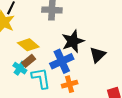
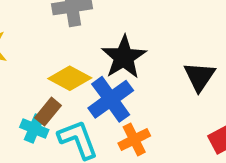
yellow diamond: (28, 45) -> (70, 78), moved
black triangle: (98, 55) -> (199, 77), moved

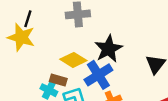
brown rectangle: (48, 112) -> (58, 80), turned 63

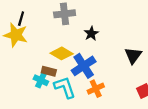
black star: (108, 49) -> (91, 33), moved, size x0.6

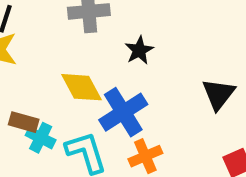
yellow diamond: (62, 53) -> (82, 87), turned 30
brown rectangle: (49, 71) -> (24, 122), moved

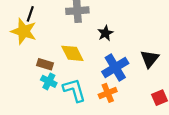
blue cross: (123, 112) -> (115, 67), moved
brown rectangle: (24, 122) -> (45, 64), moved

